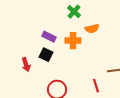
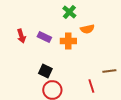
black square: (46, 55) -> (45, 71), moved
red arrow: (26, 65) -> (21, 36), moved

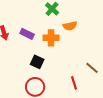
black square: (45, 71) -> (37, 62), moved
brown line: (109, 71) -> (92, 68), turned 48

